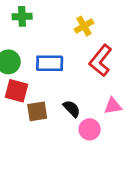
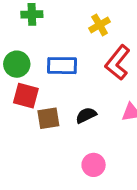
black semicircle: (72, 109) -> (86, 115), turned -72
pink circle: (90, 129) -> (94, 165), moved

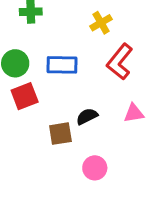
red square: (26, 96) -> (25, 96), turned -36
brown square: (48, 118) -> (60, 134), moved

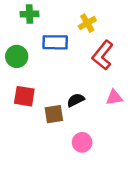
blue rectangle: (62, 65) -> (55, 42), moved
red square: (25, 96) -> (24, 96), moved, turned 30

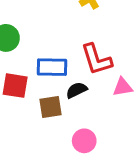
blue rectangle: (55, 42) -> (52, 67), moved
red L-shape: (103, 55) -> (96, 59), moved, turned -56

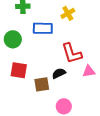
blue rectangle: (52, 67) -> (43, 28), moved

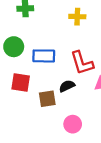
yellow cross: (68, 13) -> (77, 17), turned 32
blue rectangle: (43, 28) -> (44, 56), moved

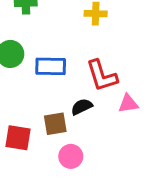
red square: (21, 83) -> (18, 138), moved
pink circle: (73, 124) -> (71, 156), moved

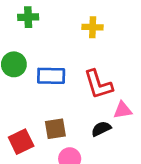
black semicircle: (82, 107) -> (101, 129), moved
red square: (18, 138) -> (21, 142), turned -35

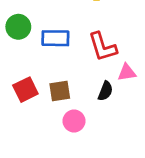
black semicircle: (101, 129) -> (105, 91), turned 138
red square: (21, 142) -> (25, 90), moved

